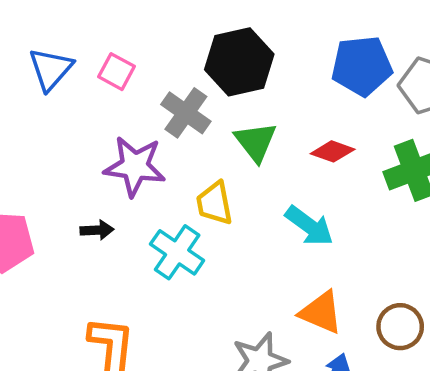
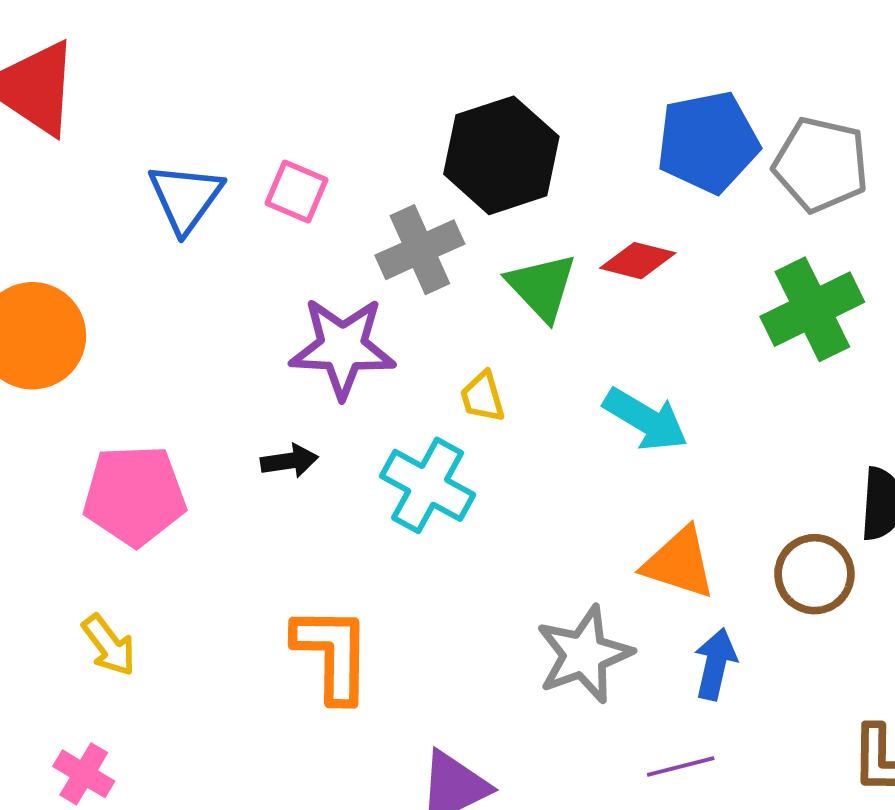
gray cross: (186, 113) -> (420, 250), turned 36
red diamond: (333, 151) -> (638, 261), moved
yellow trapezoid: (215, 203) -> (483, 397), size x0.7

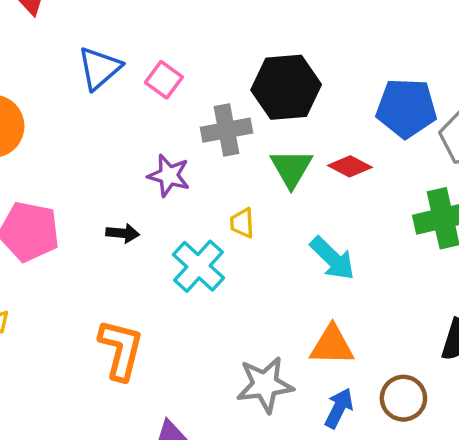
purple star: (343, 348) -> (169, 176), size x0.7
orange triangle: (679, 563) -> (332, 345), turned -30
brown circle: (814, 574) -> (403, 398), moved

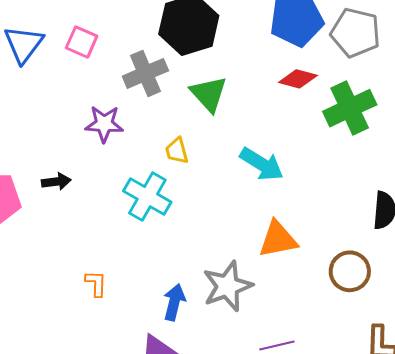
red diamond: (350, 166) -> (298, 79), moved
black arrow: (123, 233) -> (56, 182), moved
orange L-shape: (121, 350) -> (96, 284), size x0.5
blue arrow: (339, 408) -> (174, 302), moved

